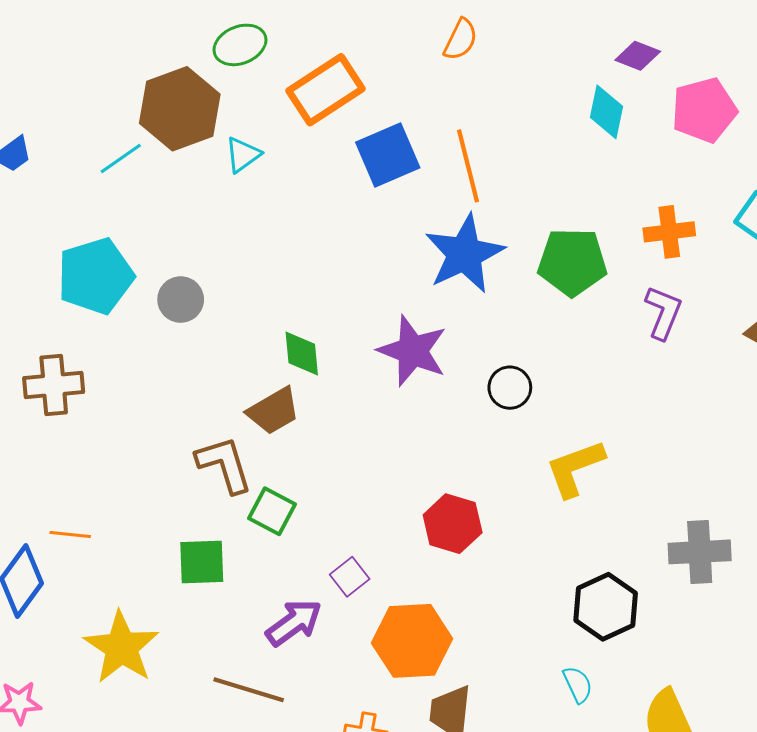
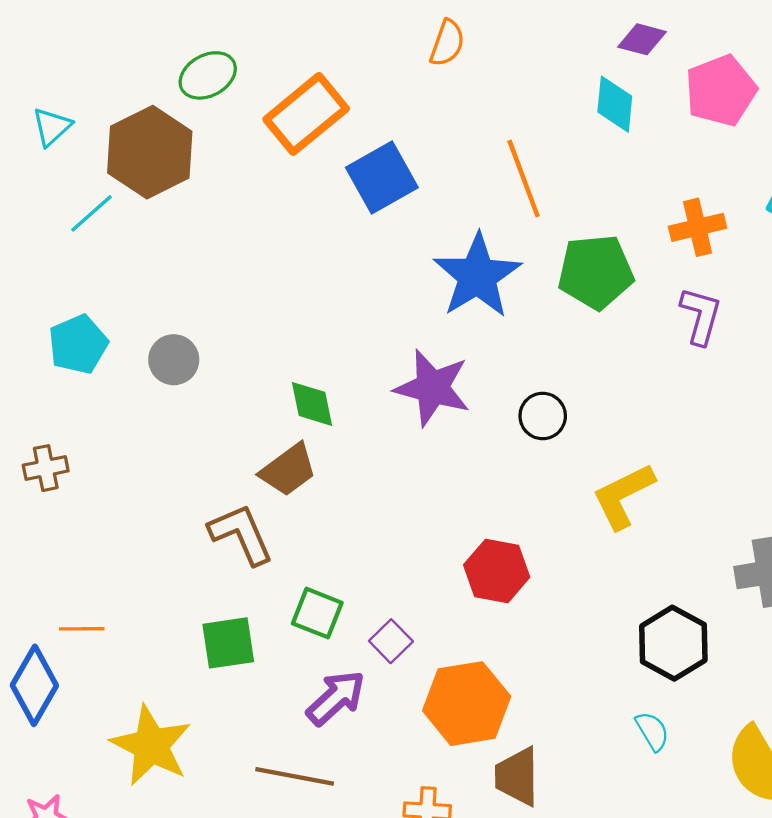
cyan triangle: (243, 155) -> (52, 127), moved
orange line: (468, 166) -> (524, 178), moved
cyan pentagon: (95, 276) -> (78, 344), size x0.7
brown cross: (54, 385) -> (46, 468), size x0.7
green square: (272, 511) -> (317, 613), moved

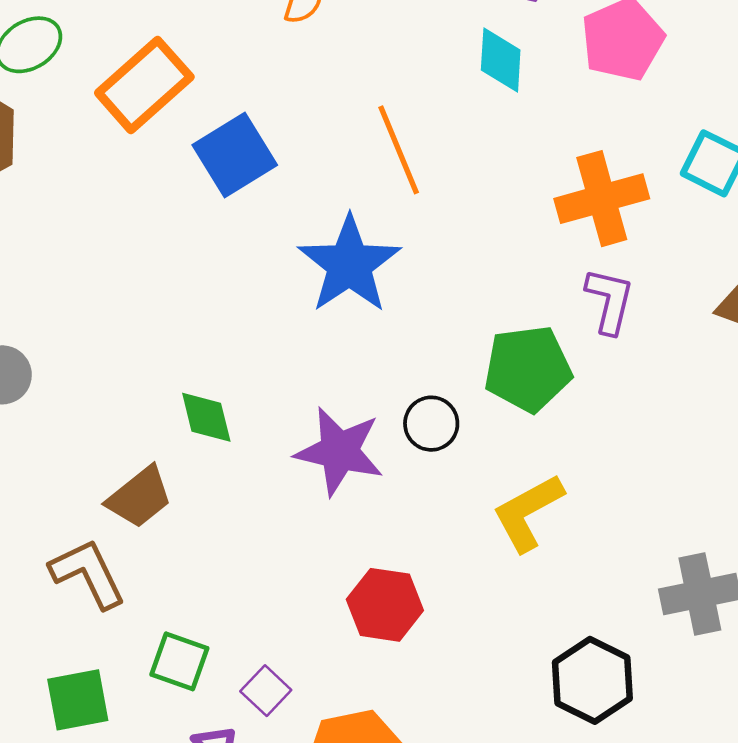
orange cross: (698, 227) -> (602, 199), size x1.4
green pentagon: (596, 272) -> (528, 369), moved
purple star: (432, 388) -> (339, 451), moved
green diamond: (312, 404) -> (206, 417), moved

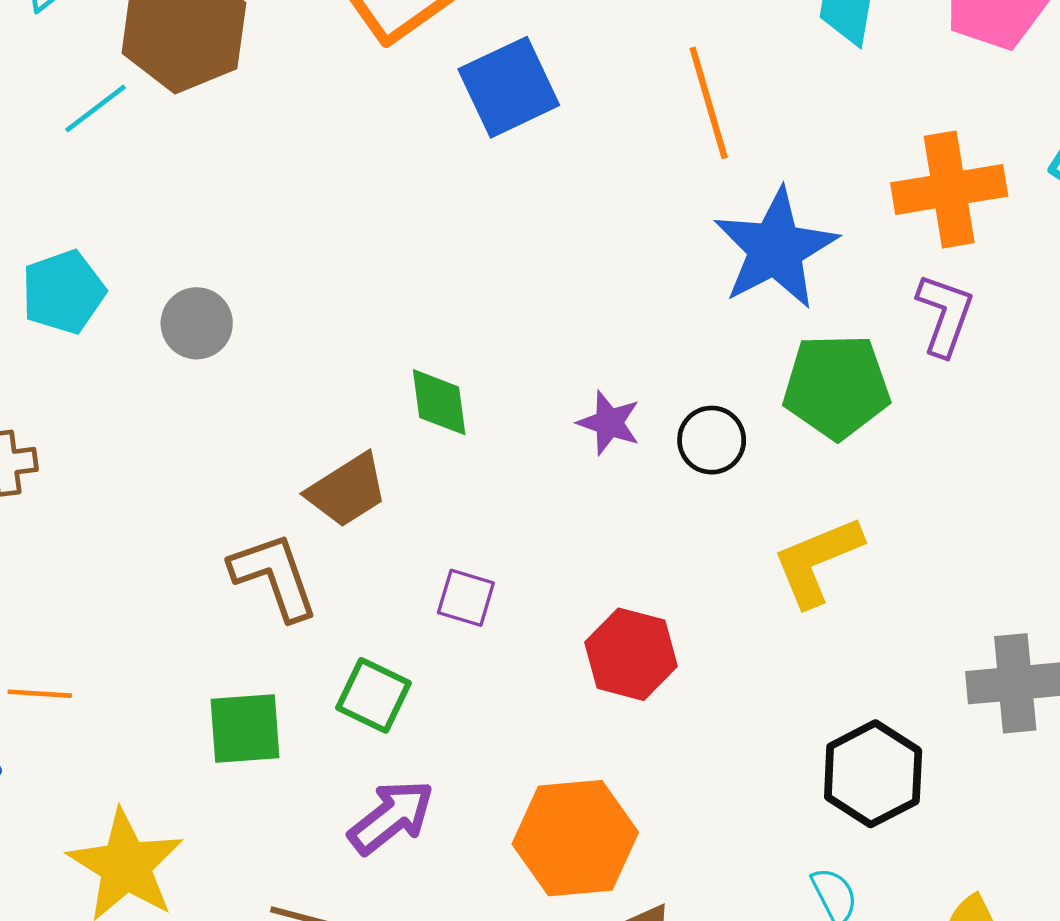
blue star: (349, 265) -> (776, 249), moved
purple star: (339, 451) -> (609, 423), moved, size x0.6
purple square: (266, 691) -> (466, 598), moved, turned -33

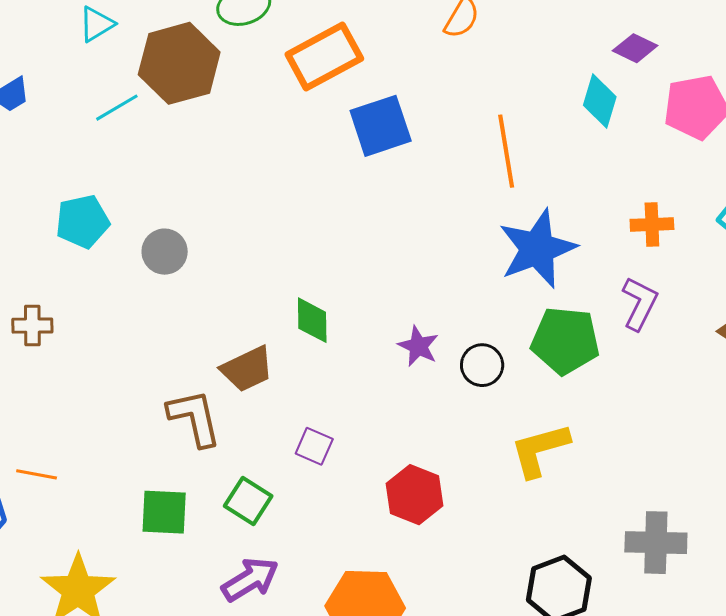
orange cross: (949, 190) -> (652, 224), size x0.6

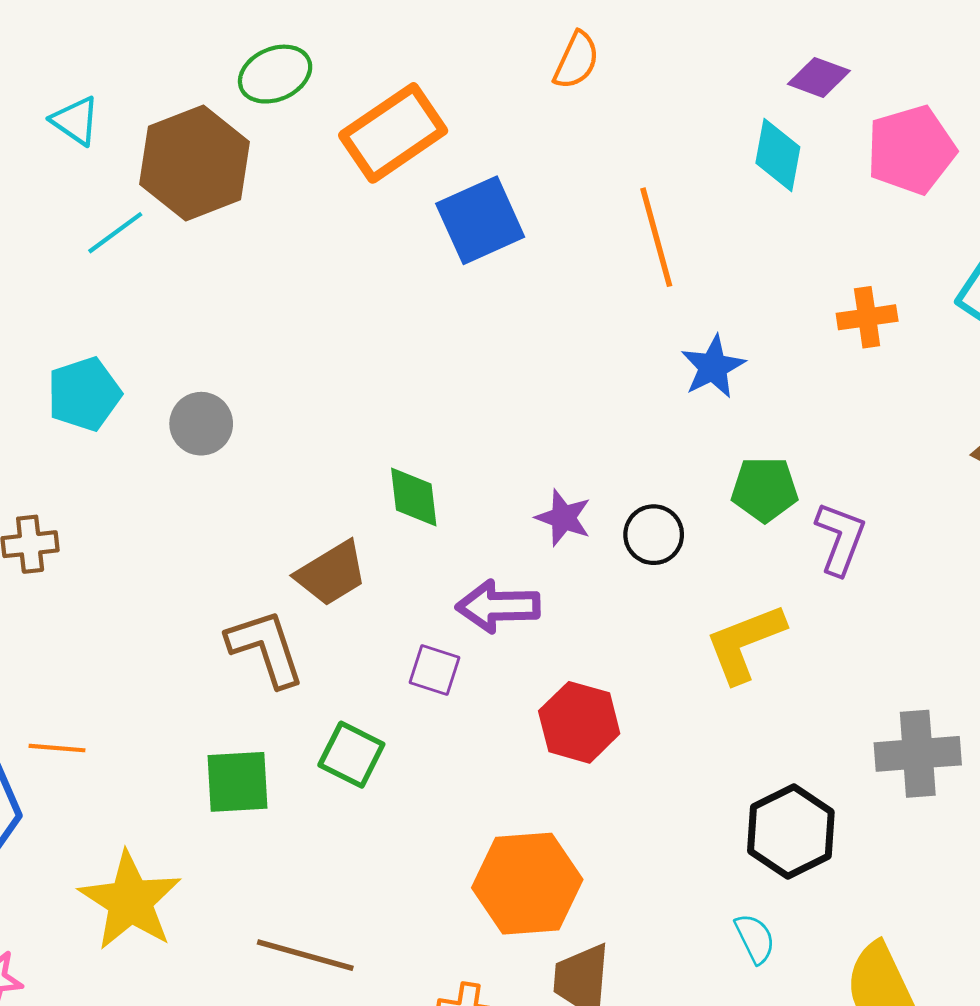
cyan triangle: (97, 24) -> (75, 121), turned -48
blue star: (537, 249) -> (713, 367), size x0.6
purple L-shape: (640, 303) -> (840, 538), moved
green pentagon: (565, 341) -> (765, 489), size x0.7
purple arrow: (250, 579) -> (498, 606), moved, turned -144

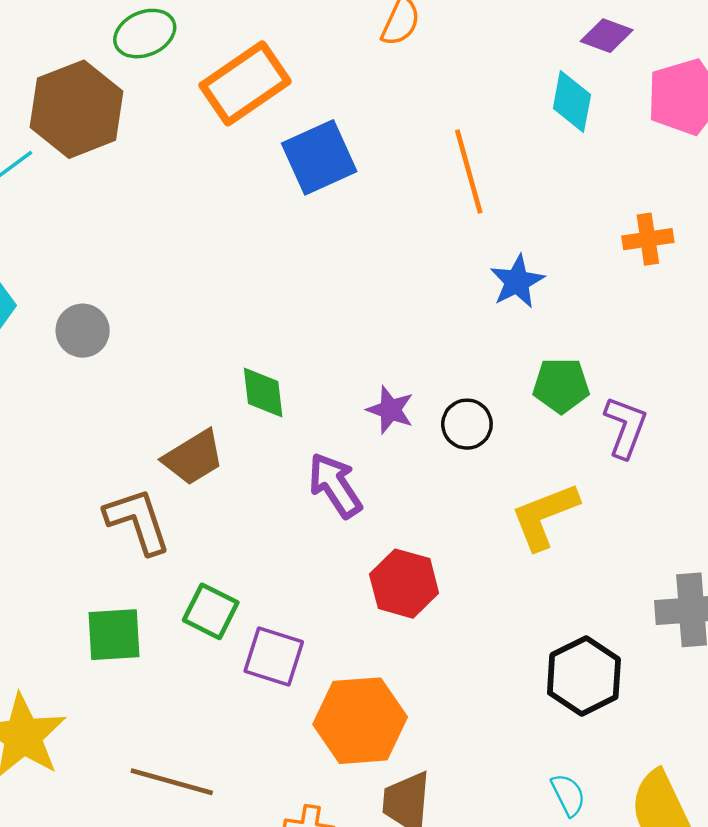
purple arrow: (498, 606) -> (335, 485), turned 58
purple square: (434, 670) -> (274, 656), moved, size x1.4
cyan semicircle: (755, 939) -> (568, 795), moved

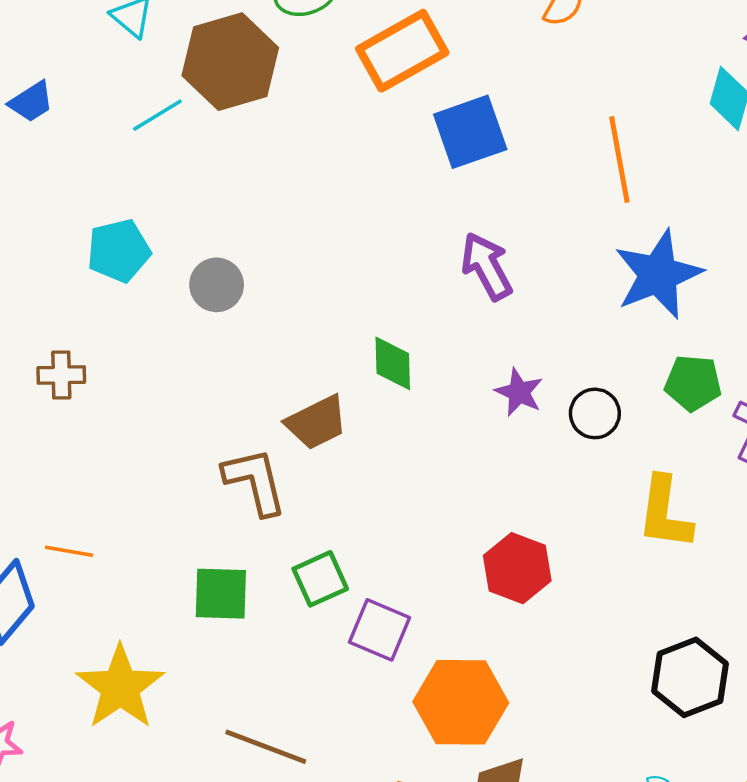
blue star: (517, 281) -> (658, 274), size x1.6
purple arrow: (335, 485) -> (487, 266), moved
yellow L-shape: (545, 516) -> (665, 513), turned -66
green square: (211, 611) -> (320, 579), turned 34

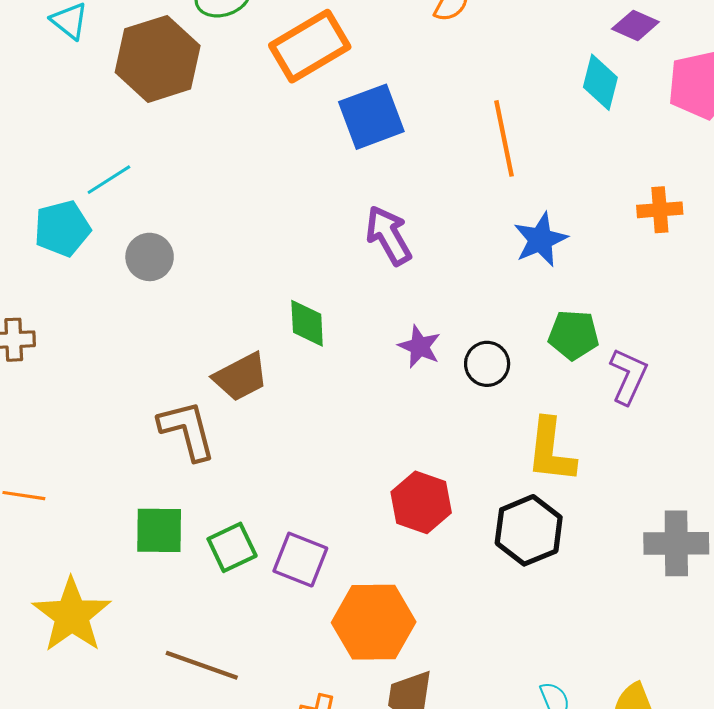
cyan line: (157, 115) -> (109, 180), moved
blue star: (658, 274) -> (540, 240), size x0.7
green square: (320, 579) -> (232, 547), moved
black hexagon: (690, 677) -> (529, 530), moved

